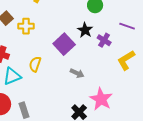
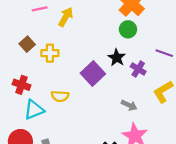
yellow semicircle: (35, 64) -> (60, 96), turned -105
gray arrow: (77, 73) -> (129, 105), moved

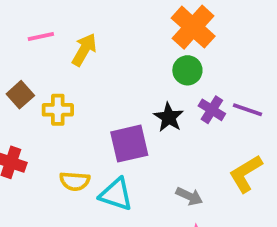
purple cross: (138, 69) -> (212, 110), moved
purple square: (93, 74) -> (129, 144), turned 30
cyan triangle: (34, 110) -> (116, 194), moved, turned 40

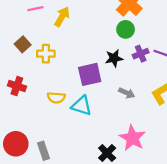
purple cross: (212, 110) -> (141, 54), turned 35
black star: (169, 117) -> (114, 58), turned 30
gray arrow: (189, 196) -> (127, 93), moved

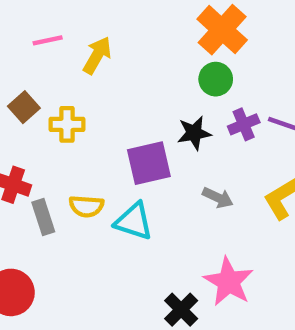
gray rectangle: (44, 151) -> (43, 217), moved

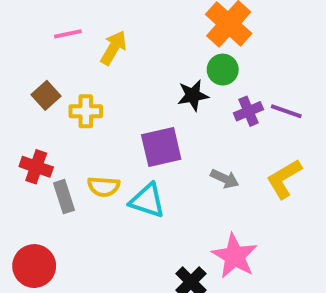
black star: (194, 133) -> (193, 95), moved

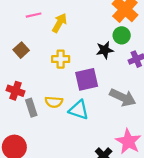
yellow cross: (86, 111) -> (61, 59), moved
gray arrow: (225, 179) -> (123, 97), size x1.6

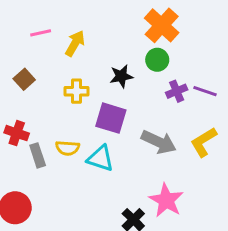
black star: (105, 50) -> (121, 76), moved
purple square: (87, 79) -> (111, 118), turned 30

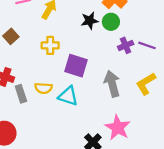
black star: (121, 76) -> (90, 21), moved
gray arrow: (159, 142) -> (112, 84), turned -130

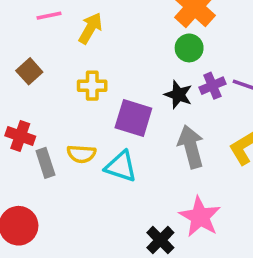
black star: (90, 21) -> (178, 95), moved, turned 30

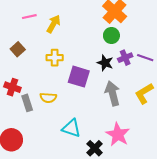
cyan triangle: (121, 166) -> (71, 128), moved

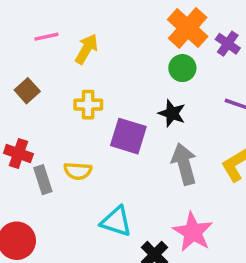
purple cross: (125, 58) -> (228, 44), moved, turned -32

